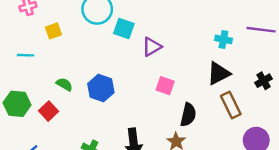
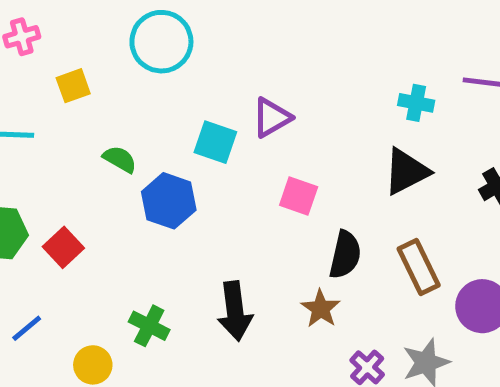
cyan square: (124, 29) -> (215, 142), moved
green semicircle: (64, 84) -> (120, 159), moved
brown rectangle: (231, 105) -> (419, 267), moved

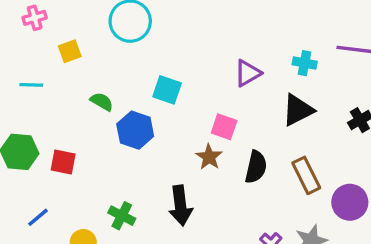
purple triangle: (272, 118) -> (248, 73), moved
red square: (63, 247) -> (63, 162), turned -36
brown star: (321, 309) -> (209, 157), moved

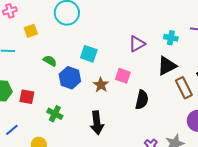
brown star: (209, 157) -> (101, 85), moved
brown rectangle: (306, 175) -> (184, 88), moved
green cross: (122, 216) -> (55, 114), moved

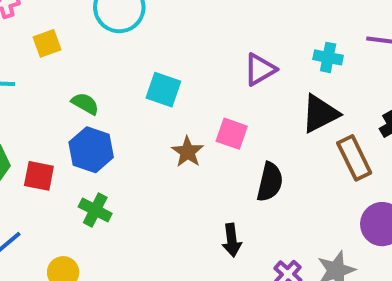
blue hexagon: (70, 78) -> (91, 150), moved
black arrow: (97, 123) -> (232, 240), moved, size x0.7

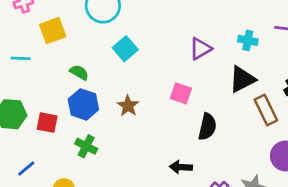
yellow square: (47, 43) -> (53, 31), size x1.4
cyan square: (163, 90) -> (125, 49), moved, turned 30
brown star: (188, 152) -> (128, 106), moved
black arrow: (232, 240) -> (181, 167), turned 100

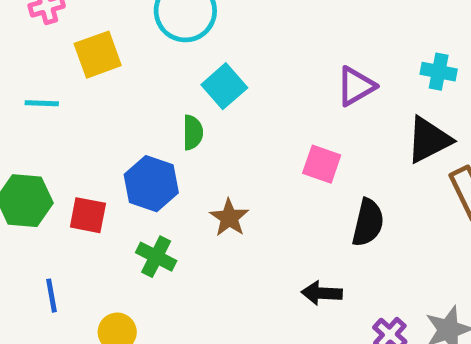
green semicircle: (79, 72) -> (193, 132), moved, turned 60
brown star: (128, 106) -> (229, 218), moved
blue line: (26, 169) -> (51, 296), turned -60

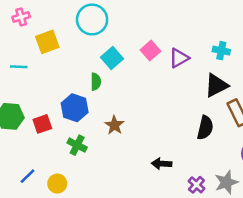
pink square: (322, 164) -> (150, 51), moved, turned 30
red square: (88, 215) -> (42, 124), turned -30
black semicircle: (368, 223) -> (205, 128), moved
blue line: (51, 296) -> (27, 176), moved, turned 56

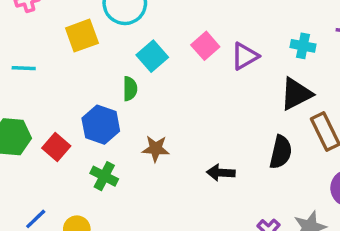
yellow square: (47, 42) -> (82, 36), moved
red square: (42, 124) -> (56, 147), turned -30
brown star: (114, 125) -> (156, 149), turned -30
black arrow: (162, 164) -> (221, 173), moved

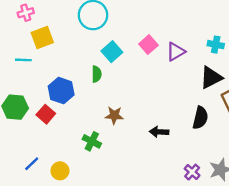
yellow square: (82, 36) -> (42, 37), moved
blue hexagon: (101, 125) -> (61, 91), moved
green cross: (104, 176) -> (92, 141), moved

